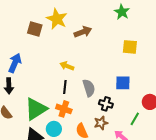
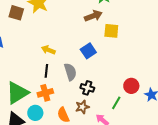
brown arrow: (83, 32) -> (93, 16), moved
blue square: (123, 83) -> (88, 51), moved, turned -35
orange cross: (64, 109) -> (45, 93), turned -35

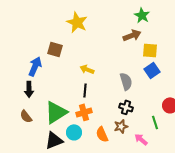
brown square: (16, 13) -> (55, 49), moved
blue square: (88, 51) -> (152, 70), moved
gray semicircle: (70, 72) -> (126, 81), moved
green line: (116, 103) -> (155, 122), turned -48

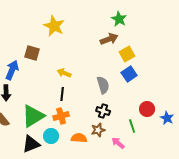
yellow square: (150, 50) -> (127, 54), turned -35
orange semicircle: (102, 134) -> (79, 138), turned 119

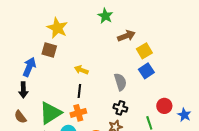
green star: (119, 19) -> (105, 16), moved
yellow star: (54, 26) -> (57, 28), moved

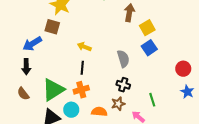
brown arrow: (126, 36) -> (129, 13), turned -60
blue arrow: (29, 67) -> (32, 44), turned -144
red circle: (164, 106) -> (183, 69), moved

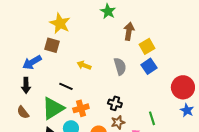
gray semicircle: (123, 59) -> (120, 66), moved
black line: (82, 68) -> (66, 86), moved, turned -72
red circle: (183, 69) -> (183, 87), size x1.5
black cross: (123, 85) -> (115, 103), moved

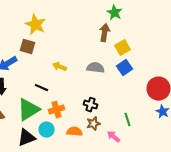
green star: (108, 11) -> (114, 13), moved
gray semicircle: (120, 66) -> (96, 68), turned -66

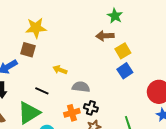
yellow star: (36, 25) -> (36, 28), turned -30
brown arrow: (104, 33) -> (105, 36), turned -102
gray semicircle: (96, 68) -> (81, 87), moved
orange cross: (56, 110) -> (72, 113), moved

